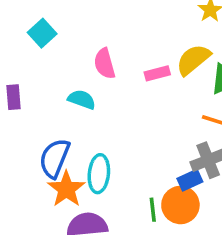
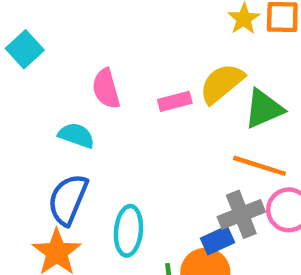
blue semicircle: (55, 158) -> (68, 199), moved
cyan ellipse: (99, 174) -> (128, 231), moved

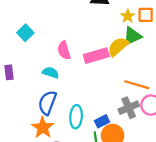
pink rectangle: (175, 101) -> (96, 56), size x1.6
green triangle: (264, 109) -> (132, 36), moved
blue rectangle: (217, 240) -> (102, 121), moved

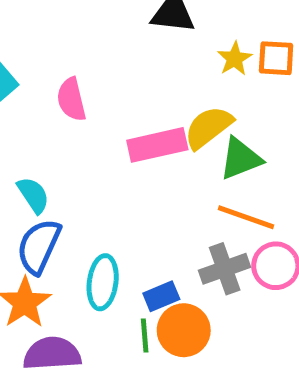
green triangle: (132, 36) -> (240, 159), moved
pink semicircle: (64, 50) -> (71, 99), moved
cyan semicircle: (51, 73) -> (33, 195), moved, turned 35

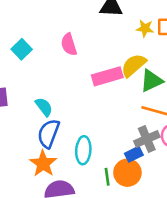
yellow star: (235, 59) -> (145, 28), turned -30
pink semicircle: (71, 99) -> (69, 44), moved
blue rectangle: (161, 296) -> (134, 154), moved

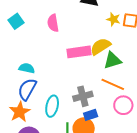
cyan semicircle: (44, 107) -> (27, 68), turned -49
gray cross: (147, 139) -> (83, 96), moved

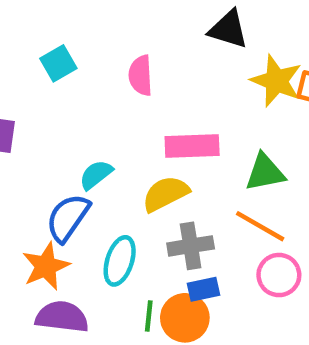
yellow star: (113, 19) -> (276, 81), size x1.6
yellow semicircle: (100, 46) -> (165, 194), moved
cyan semicircle: (27, 68) -> (96, 175), moved, turned -56

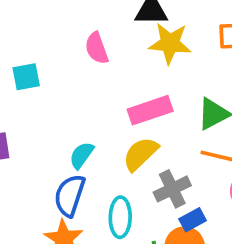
cyan square: (58, 63) -> (26, 77), turned 36
pink semicircle: (141, 75) -> (97, 48), moved
yellow star: (276, 81) -> (170, 43), moved

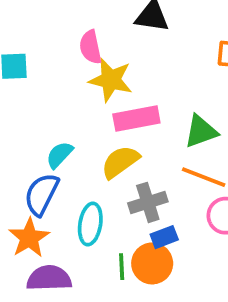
yellow star: (170, 43) -> (111, 80), moved

